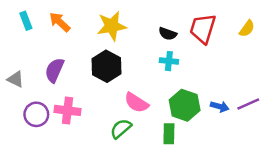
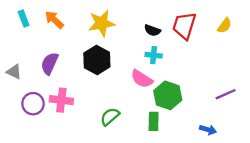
pink semicircle: (136, 103) -> (142, 79), moved
blue arrow: (220, 107) -> (208, 130), moved

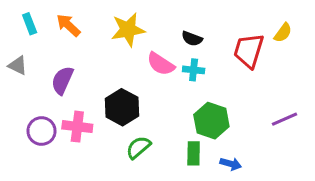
red trapezoid: (184, 26) -> (249, 51), moved
black hexagon: (97, 60) -> (122, 107), moved
gray triangle: (14, 72) -> (18, 65), moved
pink semicircle: (142, 79) -> (161, 64), moved
blue arrow: (208, 130) -> (231, 164), moved

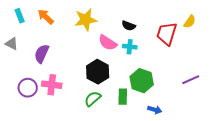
black hexagon: (122, 107) -> (98, 72), moved
green rectangle: (194, 153) -> (123, 97), moved

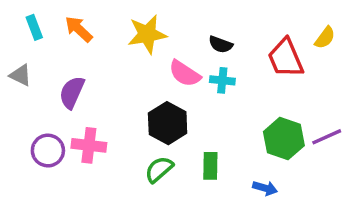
red trapezoid: (167, 34) -> (286, 58), turned -40
green hexagon: (142, 81) -> (284, 139), moved

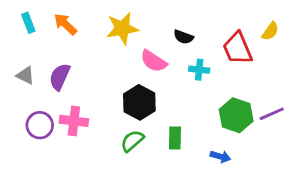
gray triangle: (21, 75) -> (26, 75), moved
cyan cross: (222, 80) -> (199, 70), moved

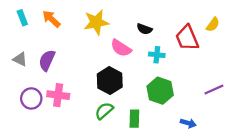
green hexagon: (236, 115) -> (160, 91), moved
green rectangle: (175, 138) -> (134, 119), moved
blue arrow: (220, 157) -> (188, 123), moved

